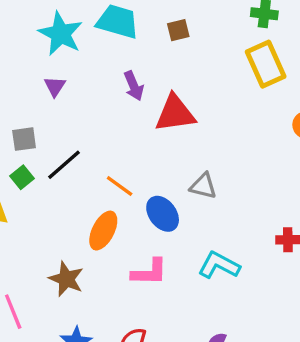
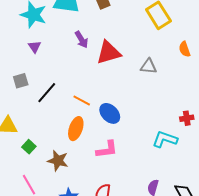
green square: (22, 177) -> (29, 147), moved
gray triangle: (203, 186) -> (149, 66), moved
cyan L-shape: (219, 265) -> (165, 139), moved

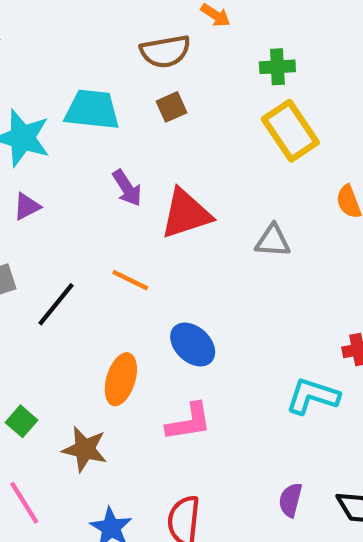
purple triangle: (35, 47) -> (27, 206), turned 40
orange line: (82, 101) -> (130, 280), moved

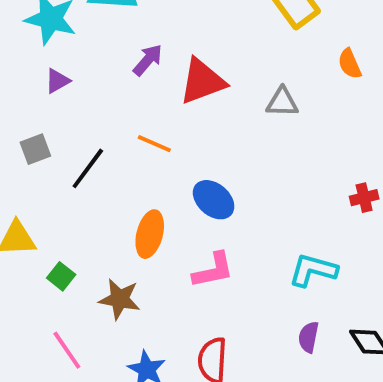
purple arrow: (127, 188) -> (148, 60), turned -104
cyan L-shape: (313, 396) -> (313, 270), moved

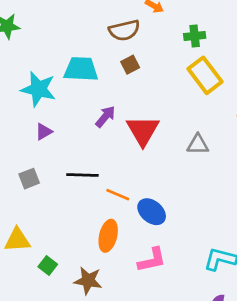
red triangle: (202, 81) -> (143, 131), turned -39
orange line: (154, 144) -> (118, 195), moved
black line: (88, 168) -> (82, 175), moved, turned 56

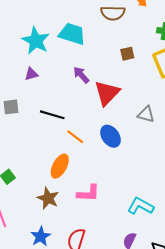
brown square: (130, 65) -> (127, 54), moved
purple arrow: (105, 117) -> (81, 75), turned -96
blue ellipse: (152, 212) -> (110, 136), moved
brown star: (88, 281) -> (48, 198), moved

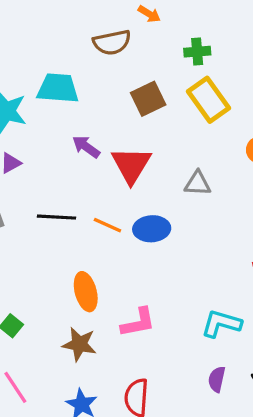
brown square: (127, 54) -> (148, 99), size x1.5
blue ellipse: (110, 136) -> (152, 229), turned -45
orange line: (75, 137) -> (107, 225), moved
orange ellipse: (60, 166) -> (86, 292), turned -30

